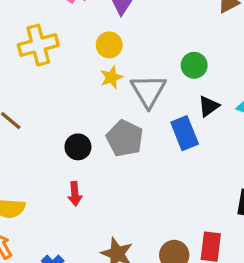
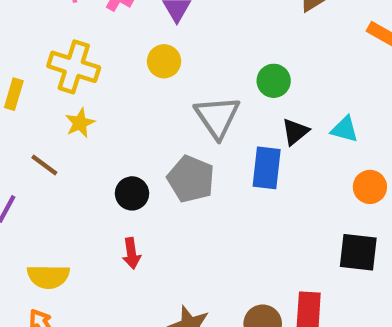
yellow cross: (38, 45) -> (74, 67), turned 36
yellow star: (111, 77) -> (80, 123), moved
blue rectangle: (185, 133) -> (267, 168), turned 32

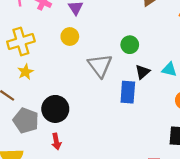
yellow cross: (74, 67) -> (21, 41), turned -32
gray pentagon: (191, 179) -> (26, 121), moved
black circle: (132, 193) -> (55, 109), size x1.5

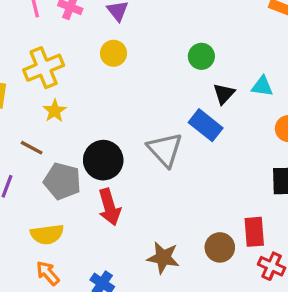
gray triangle: (100, 66) -> (165, 150), moved
blue rectangle: (128, 92) -> (206, 125), turned -50
red arrow: (56, 141) -> (109, 207), size x1.5

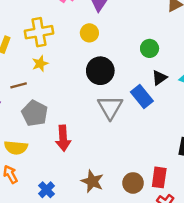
brown line: (32, 148) -> (19, 85), turned -56
black circle: (103, 160) -> (100, 71), moved

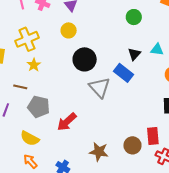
green circle: (150, 48) -> (134, 17), moved
brown line: (19, 85) -> (20, 87), turned 40
red arrow: (63, 138) -> (67, 122), turned 65
yellow semicircle: (16, 148) -> (30, 138), turned 36

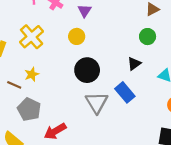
yellow cross: (27, 39) -> (32, 37), turned -30
black triangle: (134, 54) -> (134, 64), moved
yellow star: (34, 65) -> (32, 74), moved

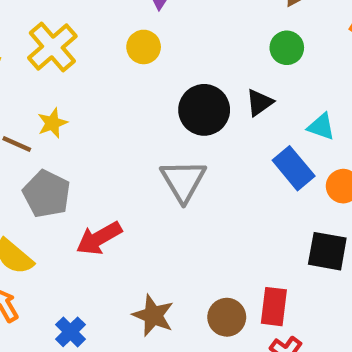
black circle: (87, 70) -> (204, 110), moved
blue rectangle: (125, 92) -> (294, 168), moved

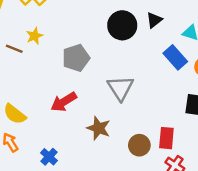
gray triangle: (183, 181) -> (120, 88), moved
gray pentagon: (47, 194) -> (76, 58), moved, turned 30
brown star: (153, 315) -> (99, 128), moved

